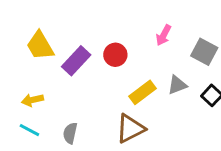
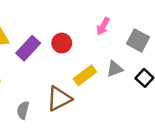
brown triangle: (130, 129) -> (59, 99), moved

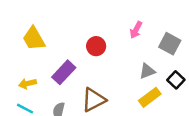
purple rectangle: (28, 48) -> (64, 72), moved
yellow rectangle: (85, 75) -> (150, 97), moved

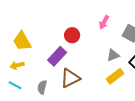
yellow trapezoid: (34, 39) -> (22, 41), moved
purple rectangle: (64, 72) -> (57, 56), moved

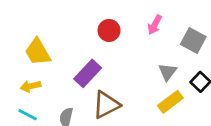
red circle: (72, 35) -> (109, 30), moved
gray triangle: (113, 55) -> (168, 72), turned -32

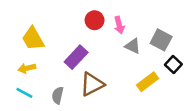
pink arrow: (155, 25) -> (119, 25), moved, turned -42
gray square: (193, 40) -> (161, 40), moved
gray triangle: (168, 72) -> (133, 46), moved, turned -42

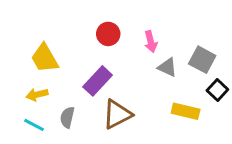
red circle: (95, 20) -> (108, 34), moved
yellow rectangle: (148, 82) -> (186, 111), turned 50
gray semicircle: (58, 95) -> (67, 117), moved

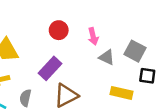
black square: (217, 90) -> (147, 76), turned -35

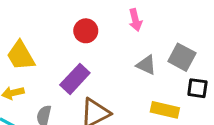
pink arrow: (93, 36) -> (135, 20), moved

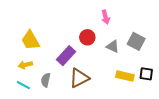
red circle: (86, 31) -> (87, 37), moved
black square: (197, 88) -> (146, 74), moved

